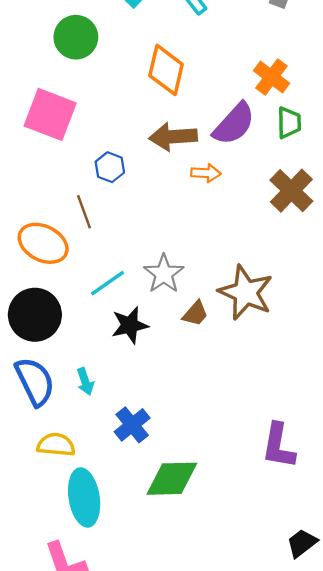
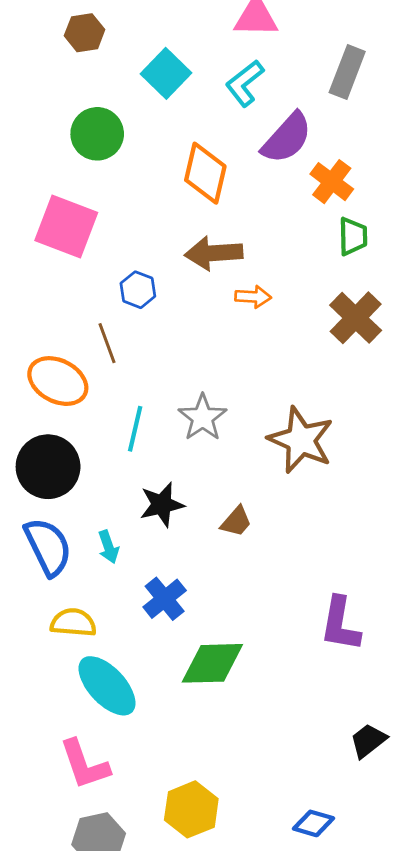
purple semicircle: (234, 124) -> (287, 138), moved
cyan line: (107, 283) -> (135, 429), turned -42
brown trapezoid: (195, 314) -> (236, 521), moved
black star: (130, 325) -> (162, 505), moved
cyan ellipse: (84, 497) -> (107, 686), turned -34

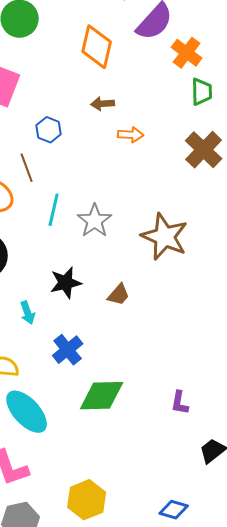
brown arrow: (214, 253) -> (103, 104), size x0.6
cyan line: (135, 429) -> (54, 210), moved
purple L-shape: (340, 624) -> (180, 403), moved, size x0.6

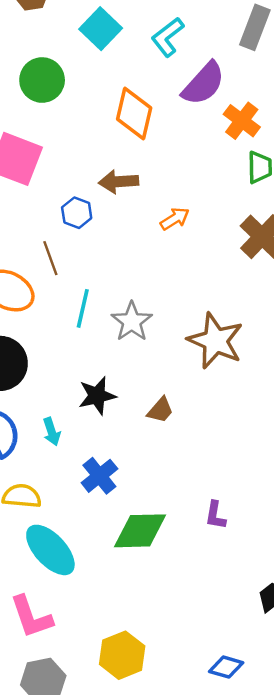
brown arrow: (103, 104) -> (119, 182), moved, size x1.4
orange arrow: (131, 135) -> (175, 219), turned -35
purple L-shape: (180, 403) -> (215, 515), moved

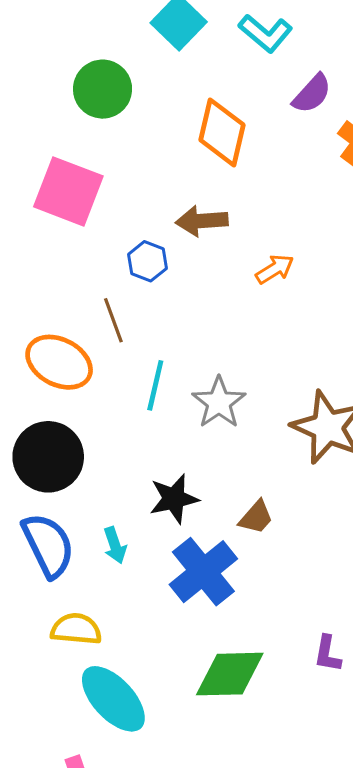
cyan L-shape: (168, 37) -> (265, 33), turned -102
purple semicircle: (203, 84) -> (312, 94), size x0.7
blue cross: (99, 476) -> (203, 572), moved, size x1.4

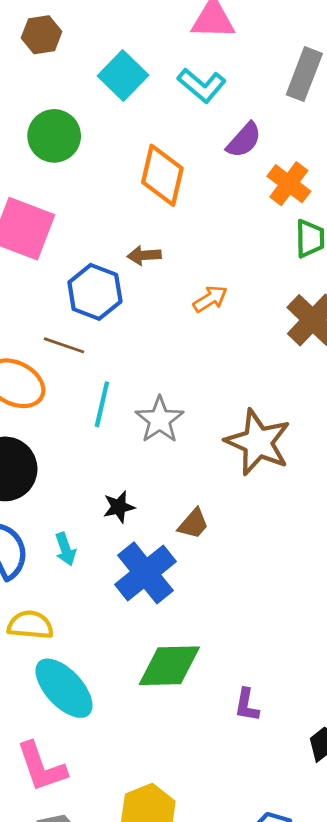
brown arrow: (202, 221) -> (144, 255), size x0.7
blue hexagon: (148, 261) -> (95, 292), size x1.5
brown line: (113, 320) -> (64, 345), turned -51
black star: (174, 499) -> (119, 507), size x0.7
purple L-shape: (328, 654) -> (247, 705), moved

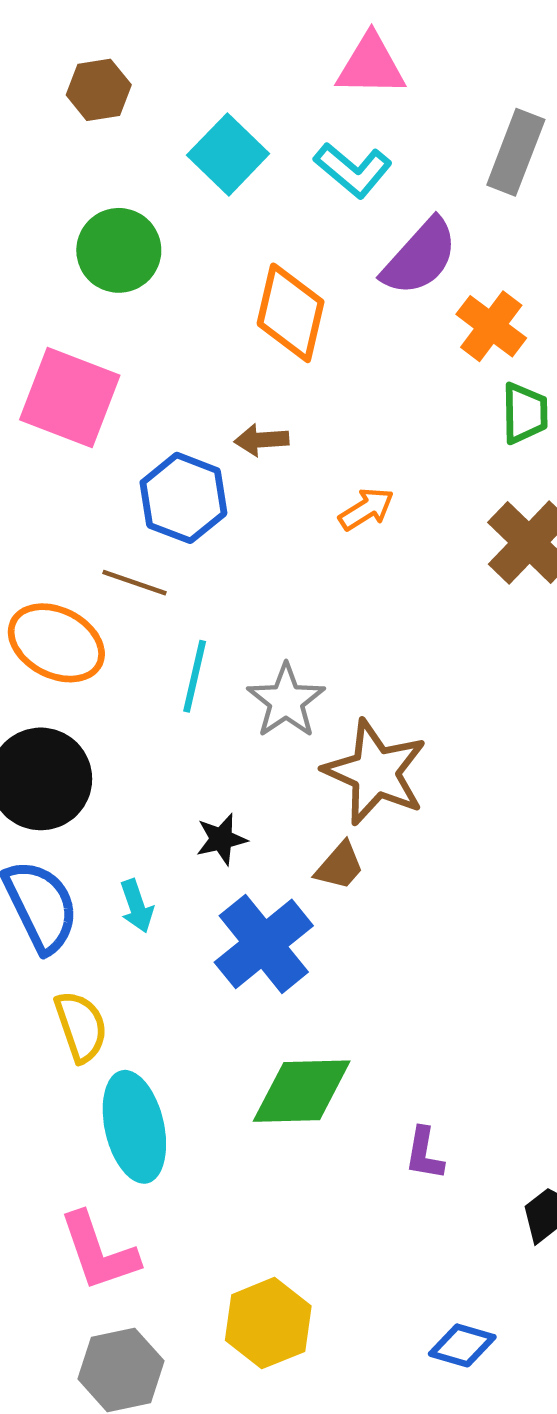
purple semicircle: (244, 140) -> (420, 257), size x1.4
brown star: (258, 442) -> (375, 772), moved
yellow semicircle: (30, 625) -> (81, 1026), turned 66
cyan ellipse: (64, 688) -> (134, 1127), turned 30

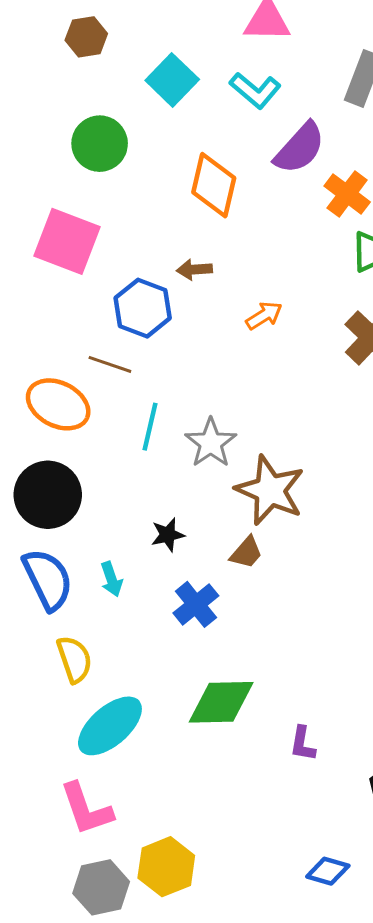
blue cross: (264, 944) -> (196, 604), size x0.7
cyan ellipse: (134, 1127) -> (110, 726), turned 62
yellow hexagon: (268, 1323) -> (166, 867), moved

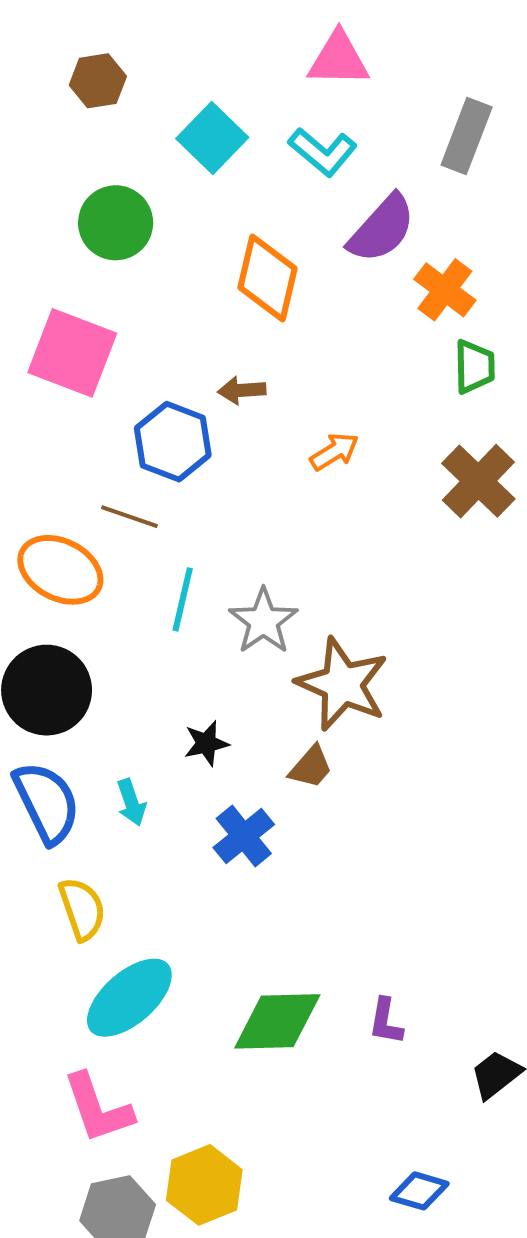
green diamond: (221, 702) -> (277, 1021), moved

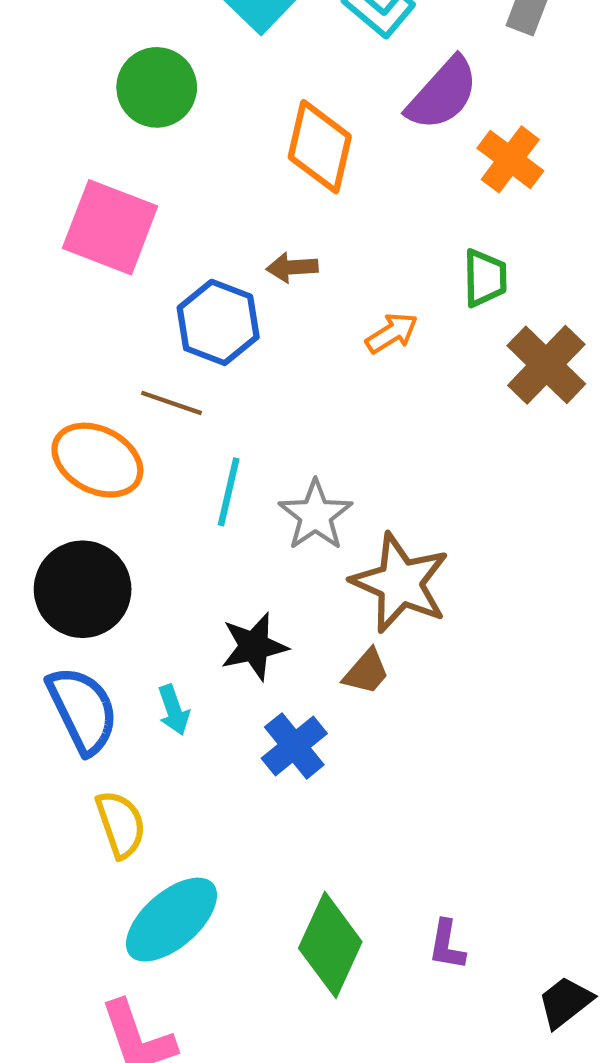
green trapezoid: (474, 367) -> (485, 278), moved
black star: (206, 743) -> (254, 646), size x1.4
green diamond: (277, 1021) -> (330, 945), turned -64

